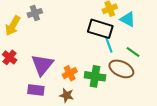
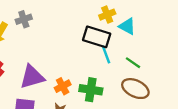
purple triangle: (42, 65) -> (32, 77), turned 35
brown ellipse: (121, 69) -> (135, 89), moved

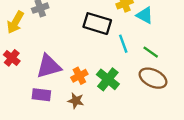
black rectangle: (97, 37) -> (97, 24), moved
green cross: (91, 90) -> (108, 79), turned 30

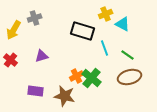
purple triangle: (49, 66) -> (42, 56), moved, size x0.6
orange cross: (79, 76) -> (77, 76), moved
brown ellipse: (153, 78) -> (130, 77), turned -40
brown star: (76, 101) -> (65, 96), size x1.5

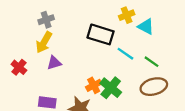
yellow arrow: (14, 30) -> (44, 42), moved
cyan line: (105, 48) -> (125, 54), turned -35

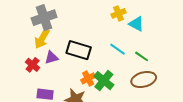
gray cross: (46, 20) -> (44, 18), size x1.6
black rectangle: (101, 34) -> (79, 50), moved
red cross: (19, 67) -> (33, 65), moved

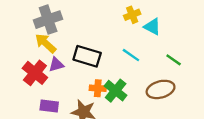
yellow arrow: (42, 39) -> (46, 43), turned 102
green line: (142, 56) -> (174, 60), moved
red cross: (33, 65) -> (35, 73), size x1.5
orange cross: (88, 78) -> (98, 88), turned 32

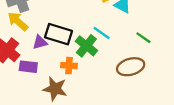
purple triangle: (56, 65) -> (40, 42), moved
green cross: (116, 91) -> (86, 46), moved
purple rectangle: (49, 106) -> (28, 67), moved

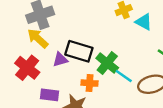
cyan line: (102, 33) -> (124, 76), moved
purple rectangle: (28, 67) -> (50, 95), moved

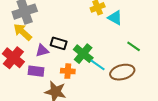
black rectangle: (79, 51) -> (59, 43), size x0.7
purple rectangle: (50, 95) -> (36, 71), moved

